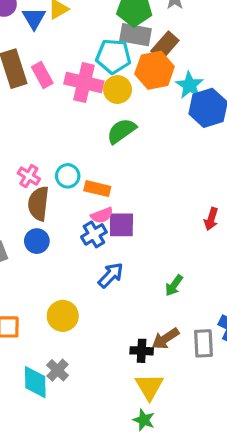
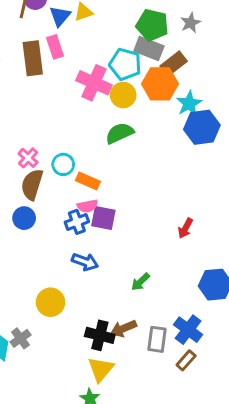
pink rectangle: (42, 75) -> (55, 47), moved
blue arrow: (111, 275) -> (85, 262), turned 55
yellow circle: (63, 316) -> (51, 302), moved
black cross: (142, 351) -> (100, 335), size x1.4

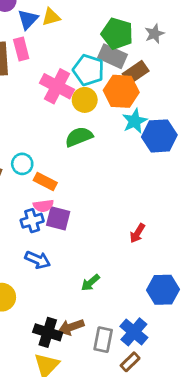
cyan star: (189, 104) -> (135, 121), moved

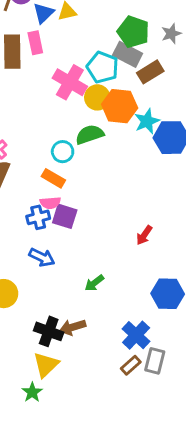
orange hexagon: (121, 91) -> (120, 106), moved
cyan circle: (22, 164) -> (63, 152), moved
gray rectangle: (103, 340) -> (155, 361), moved

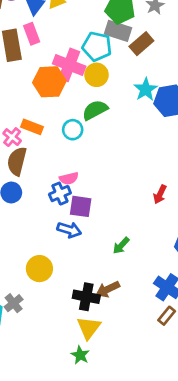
orange hexagon: (120, 106) -> (49, 82), moved
orange rectangle: (53, 178) -> (32, 127), moved
purple square: (65, 216) -> (81, 206), moved

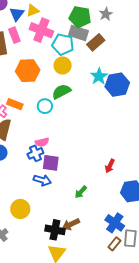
pink cross: (69, 65) -> (41, 30), moved
red arrow: (160, 194) -> (110, 166), moved

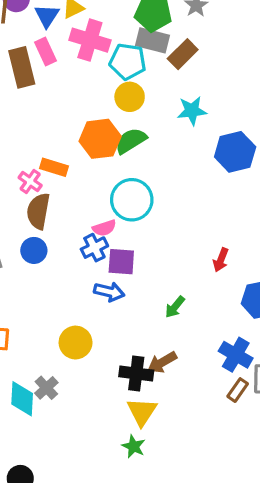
orange hexagon: (28, 71) -> (100, 139), moved
cyan star: (99, 76) -> (192, 111), turned 30
blue hexagon: (117, 85) -> (235, 152), moved
cyan circle: (45, 106) -> (132, 200), moved, size x1.6

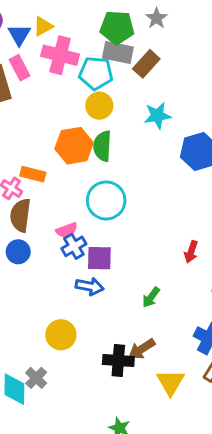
green semicircle: (131, 141) -> (102, 146), turned -52
pink semicircle: (104, 228) -> (67, 230), moved
yellow triangle: (142, 412) -> (170, 382), moved

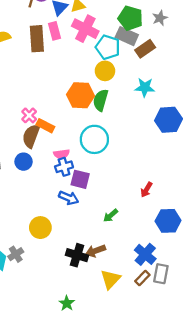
orange rectangle: (33, 174) -> (45, 126), moved

